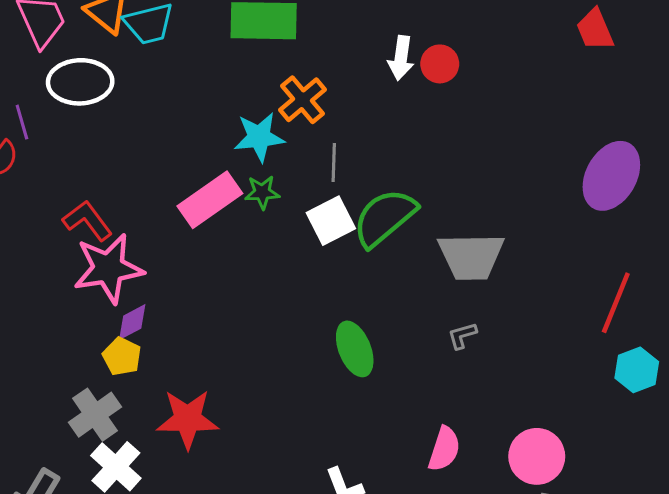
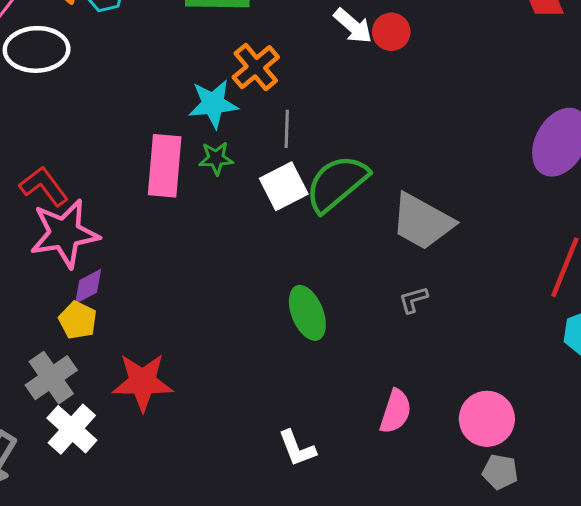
white arrow: (401, 58) -> (353, 26), turned -57
pink rectangle: (210, 200) -> (165, 166), turned -50
gray trapezoid: (471, 256) -> (422, 222), turned 30

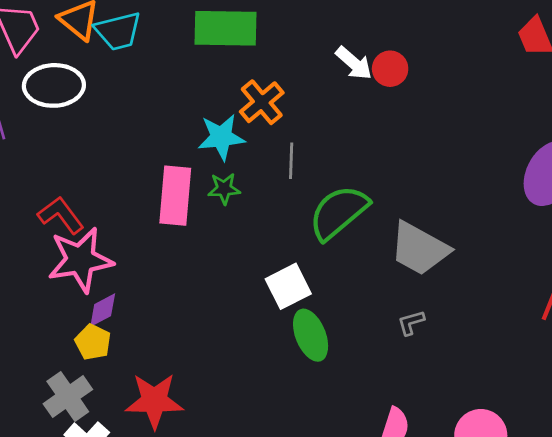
white square: (284, 186) -> (288, 286), moved

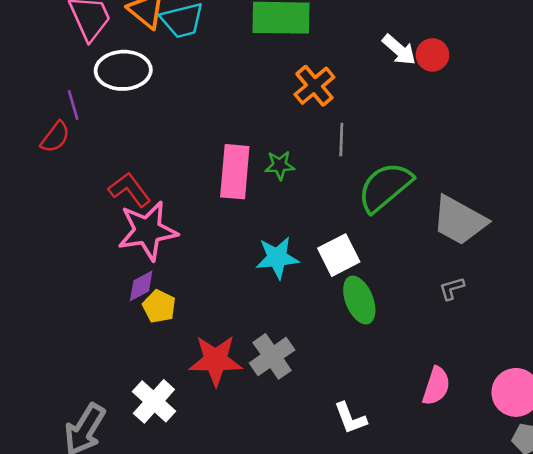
cyan star: (221, 137) -> (277, 258), moved
purple diamond: (103, 310) -> (141, 286), moved
gray cross: (68, 397) -> (272, 356), moved

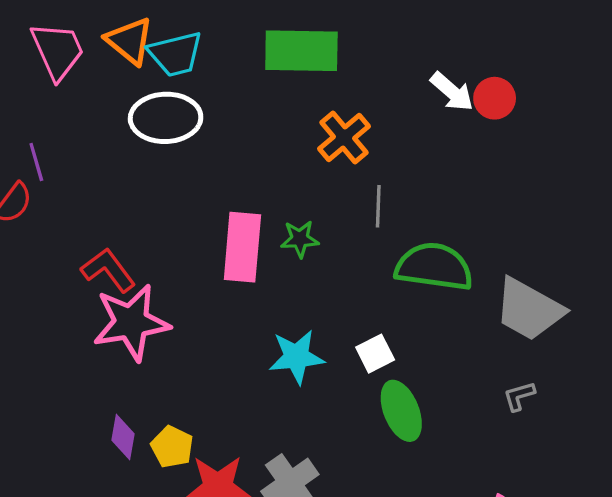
white ellipse: (123, 70) -> (166, 118), moved
green semicircle: (385, 187) -> (434, 267), turned 48
white square: (339, 255) -> (375, 354), size x0.7
purple diamond: (141, 286) -> (123, 437), moved, turned -52
yellow pentagon: (159, 306) -> (172, 447), moved

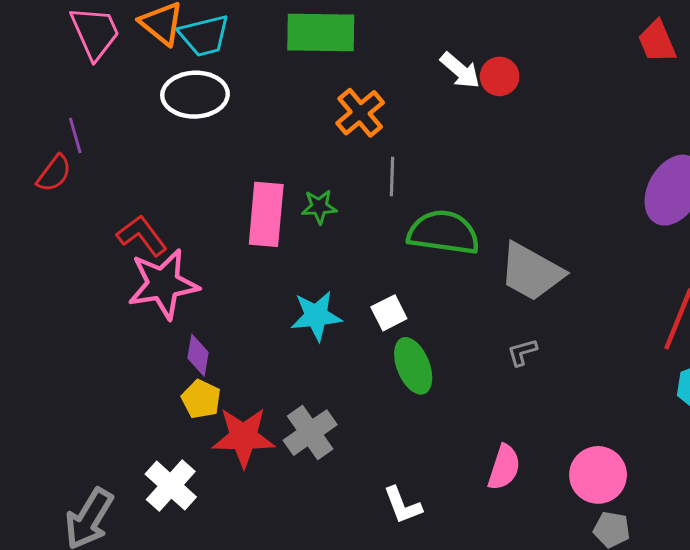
purple diamond: (123, 437) -> (198, 355), moved

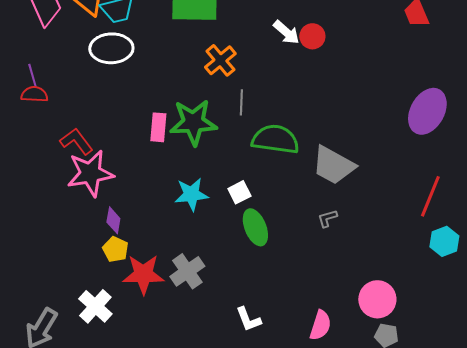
red semicircle: (54, 173) -> (34, 94), moved, turned -124
green star: (319, 207) -> (193, 122), size x2.0
pink rectangle: (266, 214) -> (158, 127), size x0.7
pink semicircle: (504, 467) -> (320, 325), moved

